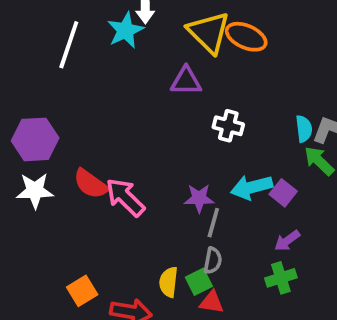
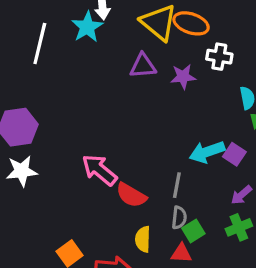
white cross: (228, 126) -> (219, 57), moved
red semicircle: (91, 184) -> (131, 195), moved
purple star: (199, 198) -> (183, 77), moved
green square: (199, 282) -> (193, 231), moved

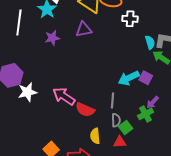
purple star: (183, 77) -> (52, 38), moved
white star: (22, 171) -> (27, 92), moved
green cross: (239, 227) -> (146, 114), moved

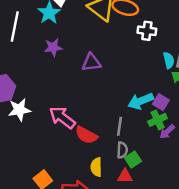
purple triangle: (84, 29) -> (91, 62), moved
green cross: (146, 114) -> (158, 120), moved

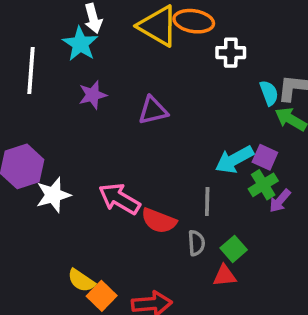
gray semicircle: (122, 150) -> (196, 243), moved
yellow semicircle: (96, 167) -> (81, 280), moved, turned -48

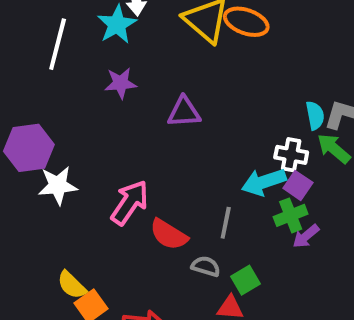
white cross: (231, 53) -> (291, 155), moved
pink arrow: (119, 199) -> (130, 203), turned 84
gray semicircle: (196, 243) -> (206, 266), turned -80

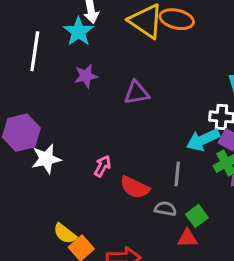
pink arrow: (130, 203) -> (102, 166), size x0.6

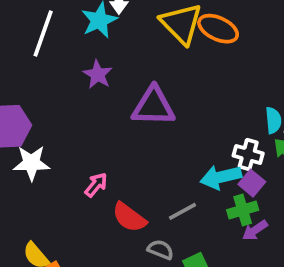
purple star: (86, 76) -> (98, 74), turned 30
purple triangle: (136, 93) -> (153, 106), size x1.4
gray line: (177, 174) -> (182, 211), turned 45

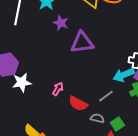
purple star: (98, 74) -> (61, 23), moved

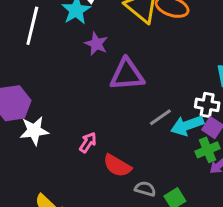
gray line: (106, 96) -> (160, 117), moved

